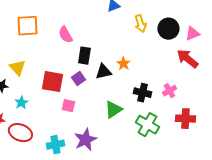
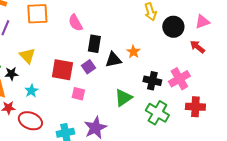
black circle: (168, 29) -> (173, 27), moved
red arrow: (187, 59) -> (197, 47), size x0.7
pink cross: (169, 91) -> (179, 79), size x1.5

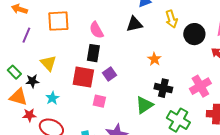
black rectangle: (94, 44) -> (93, 53), moved
black triangle: (113, 60) -> (134, 24), moved
black cross: (152, 81) -> (163, 88), moved

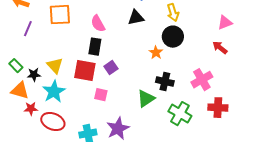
black circle: (194, 34) -> (173, 37), moved
yellow triangle: (48, 63) -> (55, 66), moved
cyan star: (52, 98) -> (54, 92), size x1.6

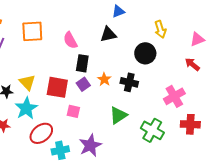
yellow arrow: (173, 13) -> (160, 29), moved
black rectangle: (95, 47) -> (82, 63), moved
orange star: (156, 53) -> (104, 79), moved
black cross: (165, 82) -> (129, 82), moved
red ellipse: (53, 122) -> (41, 133), moved, turned -60

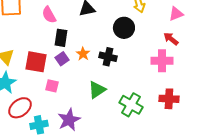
pink cross: (174, 96) -> (162, 61), moved, turned 30

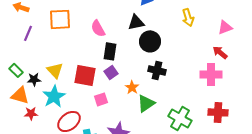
black circle: (124, 28) -> (150, 41), moved
orange star: (83, 54) -> (132, 87), moved
pink square: (52, 86) -> (101, 99), turned -32

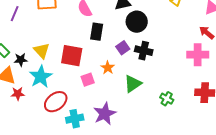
purple square: (111, 72) -> (123, 48), moved
orange star: (132, 87) -> (108, 68), moved
green cross: (180, 118) -> (167, 99), size x0.6

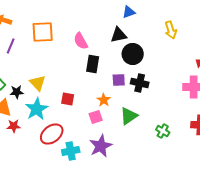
purple square: (123, 48) -> (119, 80), turned 32
red square: (72, 56) -> (68, 99), moved, size x0.6
pink square: (88, 80) -> (96, 117), moved

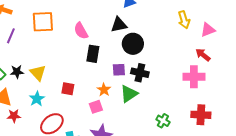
yellow arrow: (171, 30) -> (184, 20), moved
black star: (17, 92) -> (17, 72), moved
cyan star: (37, 109) -> (37, 99), size x0.7
green triangle: (129, 116) -> (129, 94), moved

